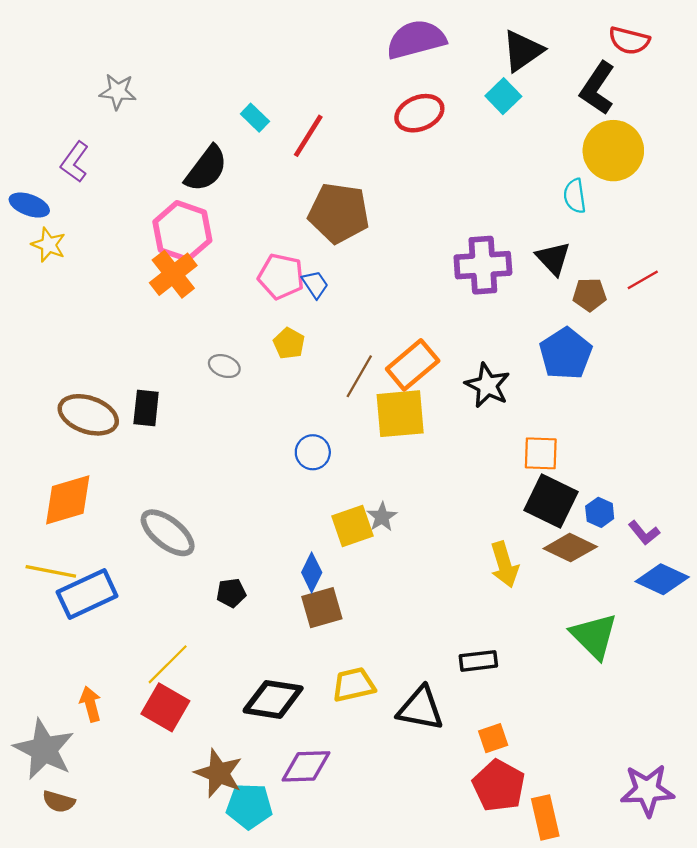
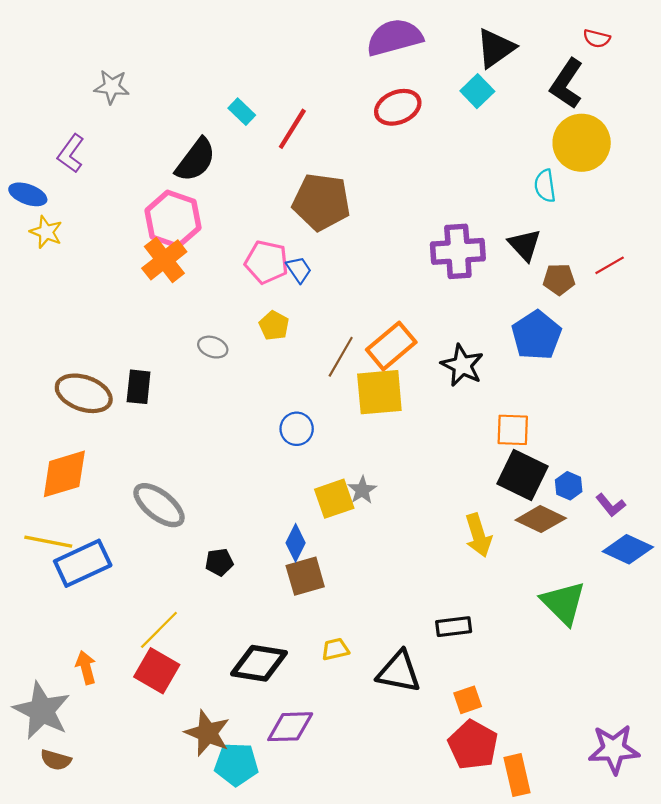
red semicircle: (629, 41) -> (597, 38), size x0.7
yellow trapezoid: (354, 685) -> (335, 649), size x0.7

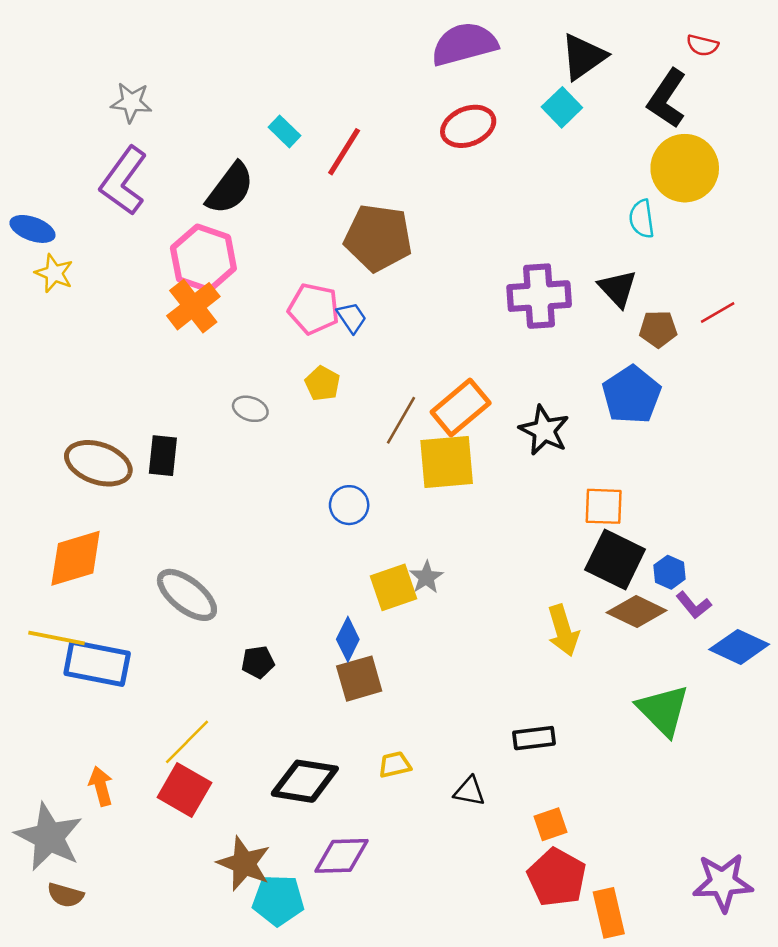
purple L-shape: (71, 154) -> (124, 181), moved, size x1.5
purple L-shape: (611, 505) -> (694, 605), moved
blue rectangle: (83, 563) -> (97, 663), turned 36
black triangle: (399, 672) -> (469, 791), size x0.6

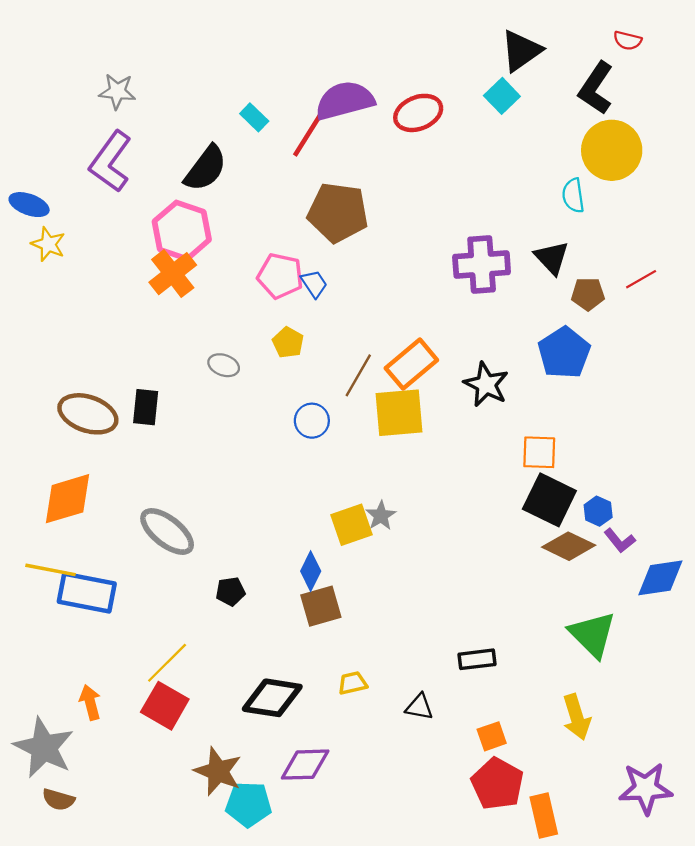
purple semicircle: (464, 44) -> (345, 100), moved
blue circle: (349, 505) -> (312, 421), moved
yellow arrow: (563, 630) -> (577, 717), moved
blue diamond: (739, 647) -> (660, 578), turned -33

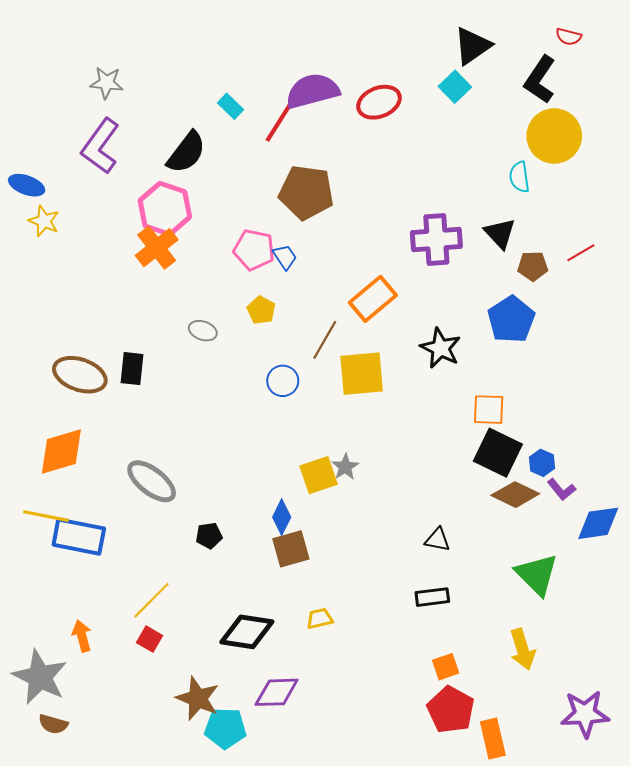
orange rectangle: (411, 364) -> (373, 299), moved
red square: (165, 706) -> (150, 639), size x0.6
black triangle: (419, 707) -> (437, 540), moved

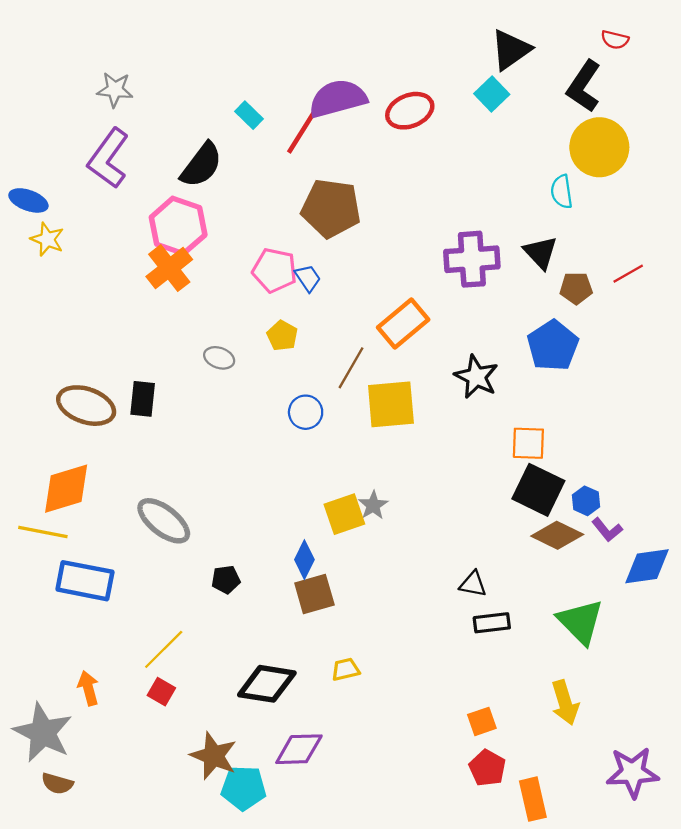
yellow line: (46, 516) -> (43, 532), moved
black rectangle: (432, 597) -> (492, 623), moved
red pentagon: (451, 710) -> (487, 768), size x0.7

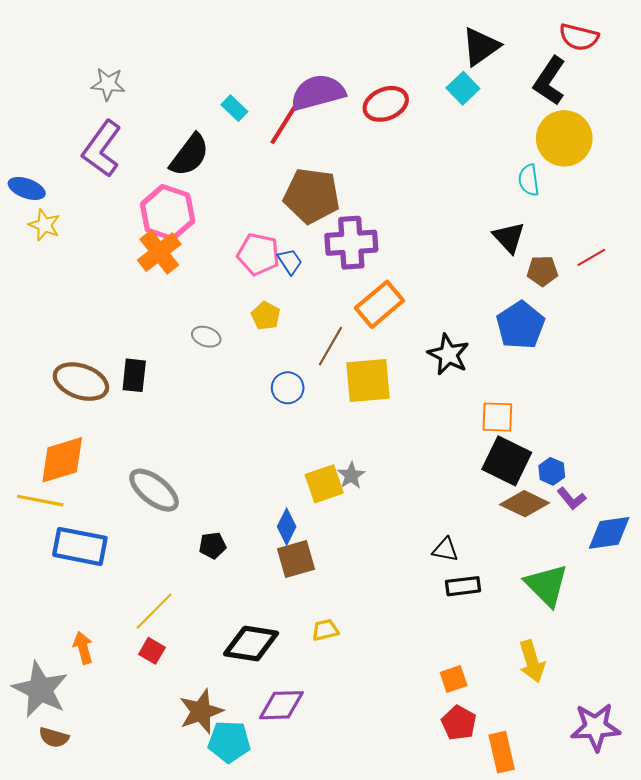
red semicircle: (615, 40) -> (579, 37), size x1.5
purple cross: (472, 259) -> (351, 243), moved
brown star: (214, 756) -> (201, 711), turned 30

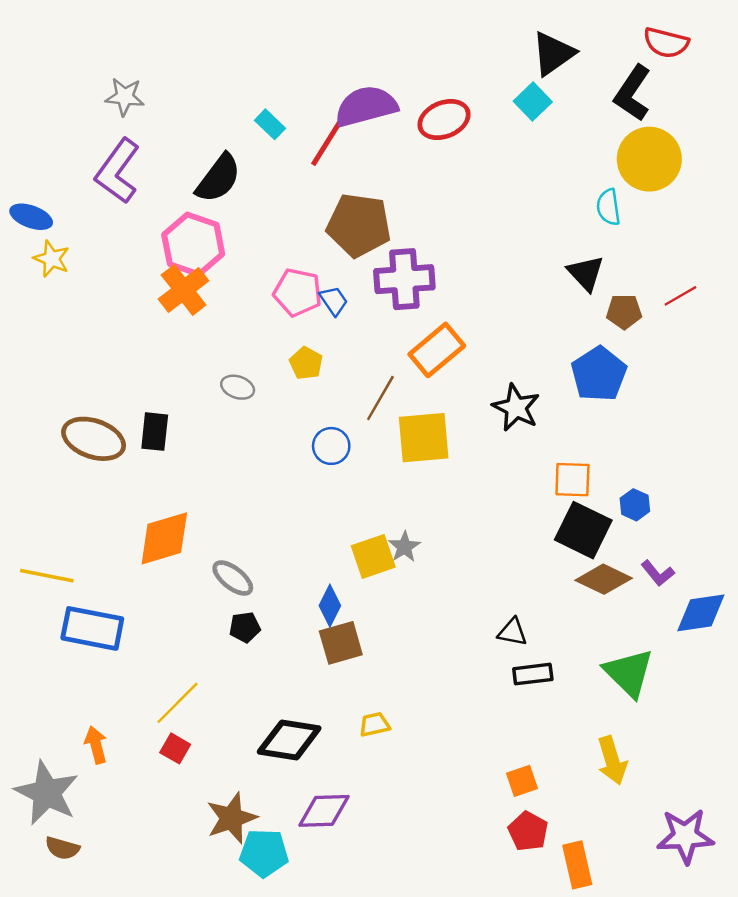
orange diamond: (62, 460) -> (164, 538), moved
blue hexagon: (552, 471) -> (635, 505), moved
gray ellipse: (154, 490) -> (233, 578), moved, size x0.7

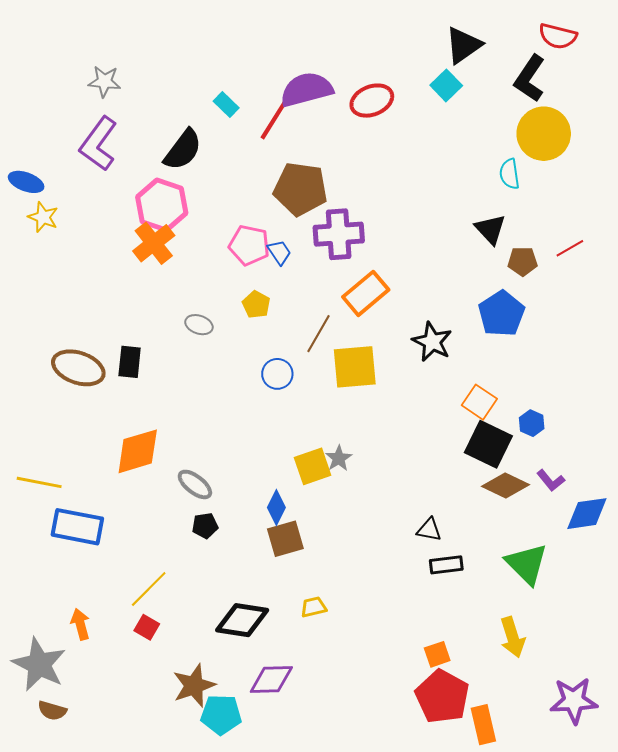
orange square: (572, 480) -> (479, 402), turned 32
red pentagon: (528, 831) -> (442, 697), size x1.6

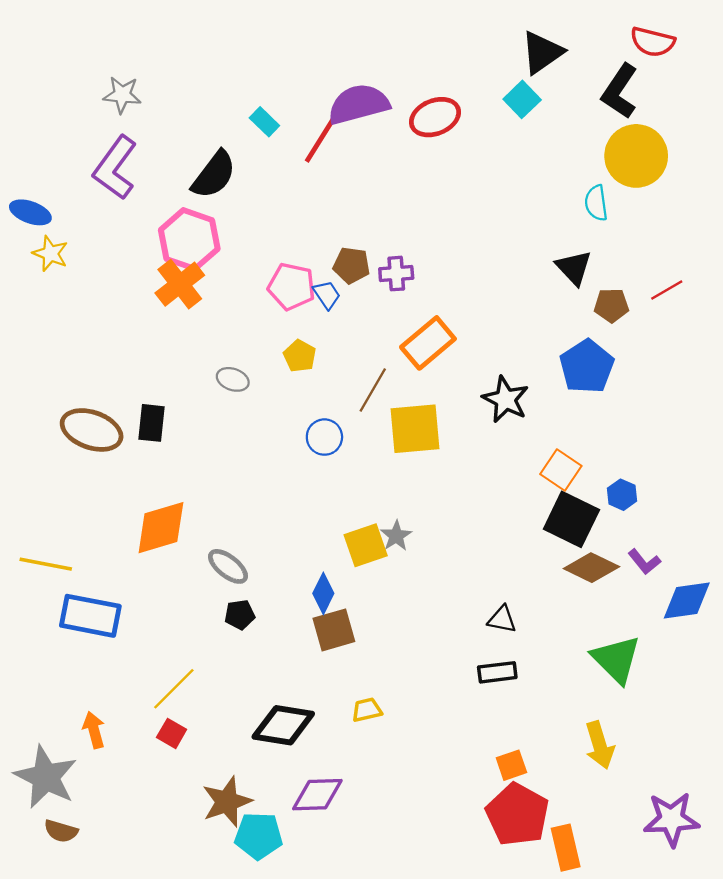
brown pentagon: (300, 189) -> (352, 265), moved, size x0.6
purple cross: (339, 234) -> (396, 274), size x0.6
black rectangle: (446, 565) -> (497, 672), moved

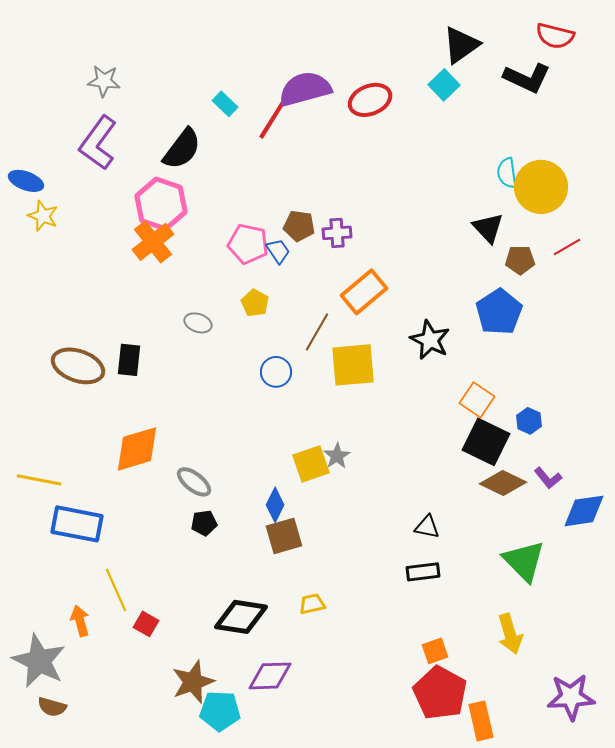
black L-shape: (620, 91) -> (527, 78), turned -99
yellow circle: (636, 156) -> (541, 187), moved
yellow line: (174, 689) -> (116, 590), moved, turned -69

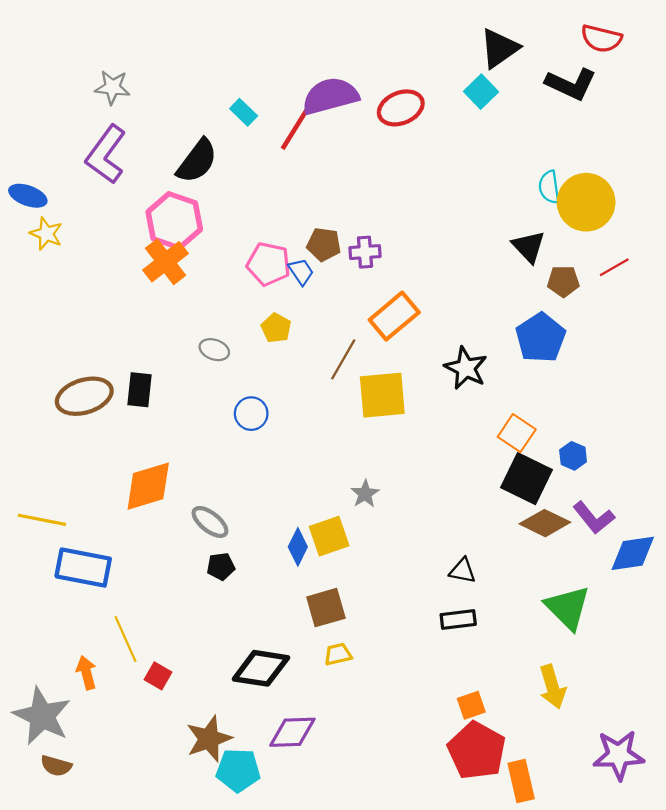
brown ellipse: (78, 366) -> (84, 396), turned -36
blue circle: (276, 372) -> (251, 414), moved
yellow square: (311, 464) -> (329, 536), moved
purple L-shape: (548, 478) -> (594, 518), size x1.4
brown square: (284, 536) -> (326, 608), moved

